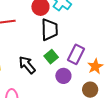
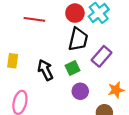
purple rectangle: (76, 54) -> (102, 56), moved

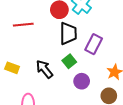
yellow rectangle: (13, 61) -> (12, 68), turned -64

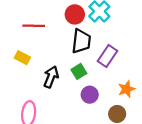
yellow rectangle: (12, 68) -> (22, 58), moved
black arrow: (44, 69) -> (51, 77), turned 54

